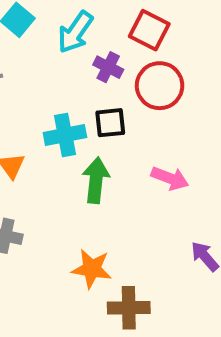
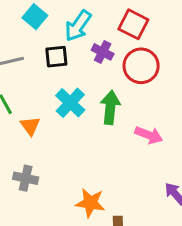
black square: (110, 123) -> (56, 57), moved
cyan cross: (65, 135) -> (70, 103), turned -36
green arrow: (96, 180) -> (110, 107), moved

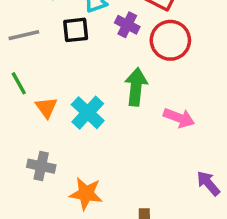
cyan cross: (70, 103) -> (88, 113), moved
orange star: (90, 203) -> (86, 194), moved

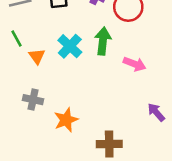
cyan cross: (88, 113) -> (70, 46), moved
orange star: (86, 194) -> (66, 120), turned -30

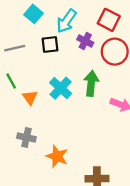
orange star: (66, 120) -> (57, 156), turned -30

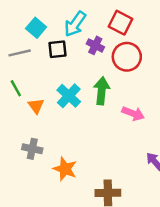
cyan square: (34, 14) -> (36, 28), moved

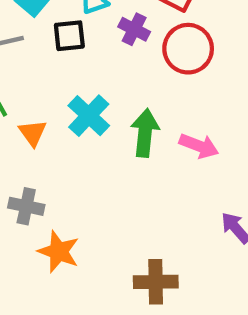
green arrow: (102, 91) -> (145, 133), moved
orange star: (65, 169) -> (59, 252), moved

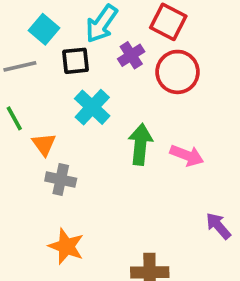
purple cross: (134, 29) -> (131, 55), turned 30
cyan cross: (89, 116) -> (92, 107), moved
gray cross: (26, 206) -> (61, 180), moved

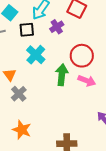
red circle: (178, 72) -> (82, 56), moved
gray cross: (61, 180) -> (19, 94), turned 35

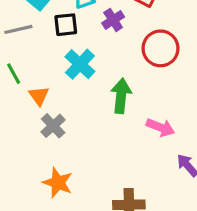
red circle: (82, 56) -> (160, 48), moved
pink arrow: (87, 81) -> (160, 127), moved

